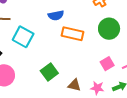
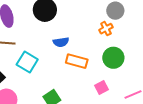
pink square: (107, 64) -> (102, 87), moved

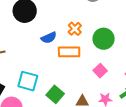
orange cross: (106, 29) -> (75, 29), moved
cyan square: (27, 62) -> (28, 81), moved

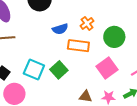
pink square: (100, 71) -> (107, 68), size x1.5
green square: (55, 94) -> (59, 70), moved

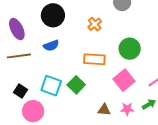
orange cross: (87, 23) -> (95, 24), moved
blue semicircle: (60, 29) -> (51, 46), moved

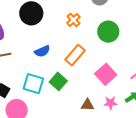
blue semicircle: (51, 46) -> (42, 51), moved
green circle: (130, 49) -> (108, 32), moved
orange rectangle: (94, 59) -> (75, 55), turned -50

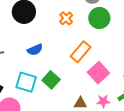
green circle: (108, 32) -> (99, 18), moved
orange rectangle: (75, 55) -> (81, 52), moved

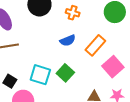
orange cross: (66, 18) -> (73, 13), moved, turned -32
blue semicircle: (35, 50) -> (68, 40), moved

